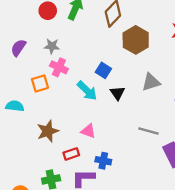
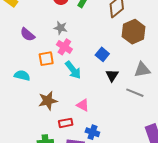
purple semicircle: (18, 48) -> (27, 35), moved, turned -91
cyan arrow: (87, 91) -> (73, 70), moved
gray line: (149, 131) -> (135, 93), moved

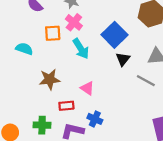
blue square: (102, 54) -> (115, 35), size x1.6

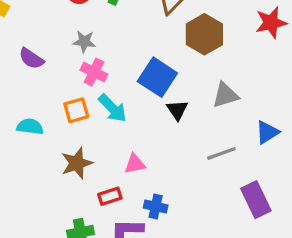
orange square: (53, 33) -> (76, 110), moved
gray line: (146, 81) -> (221, 153), moved, turned -36
pink triangle: (87, 88) -> (135, 164), turned -32

